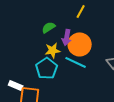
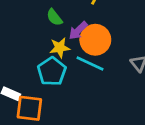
green semicircle: (49, 27) -> (54, 17), turned -96
purple arrow: (67, 37) -> (78, 31), turned 35

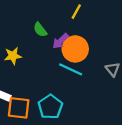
yellow star: (60, 48) -> (13, 56), moved
cyan pentagon: (52, 71) -> (50, 107), moved

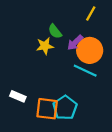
yellow star: (13, 56) -> (45, 46), moved
orange square: (19, 108) -> (47, 109), moved

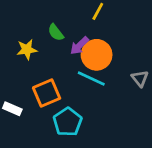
yellow star: (45, 46) -> (27, 50), moved
orange square: (47, 109) -> (47, 93), moved, turned -30

